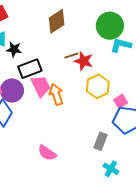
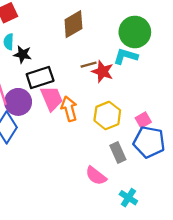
cyan L-shape: (121, 45) -> (126, 56), moved
yellow hexagon: (98, 86) -> (107, 115), moved
gray rectangle: (101, 141) -> (118, 153), moved, turned -48
pink semicircle: (47, 153) -> (96, 176), moved

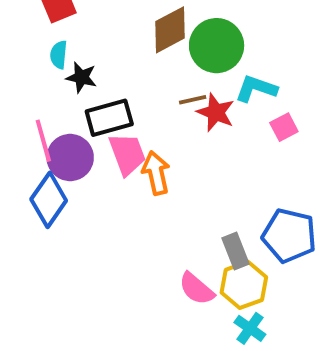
green circle: (135, 32) -> (217, 46), moved
yellow hexagon: (107, 115) -> (244, 285), moved
pink square: (143, 120) -> (284, 127), moved

